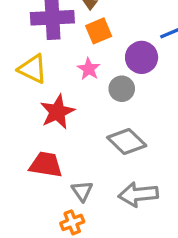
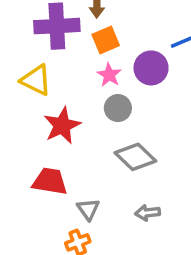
pink star: (89, 69) -> (109, 75), moved
gray circle: (122, 89) -> (118, 108), moved
gray arrow: (138, 194) -> (148, 213), size x0.6

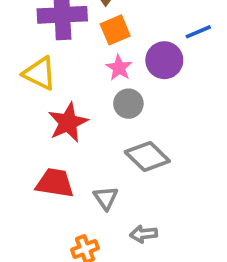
gray triangle: (88, 209) -> (106, 198), moved
gray arrow: (148, 213) -> (144, 234), moved

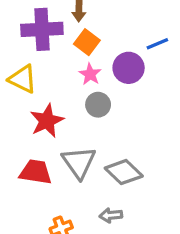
orange square: (115, 30) -> (87, 42), turned -30
gray diamond: (147, 156) -> (124, 172), moved
gray triangle: (106, 198) -> (79, 162), moved, size x1.6

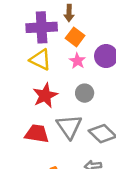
yellow triangle: (23, 79) -> (40, 60), moved
gray circle: (98, 105) -> (85, 93), moved

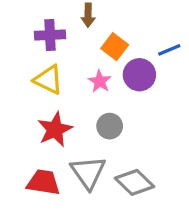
purple cross: (42, 27) -> (50, 35), size x0.7
orange square: (75, 37) -> (115, 47), moved

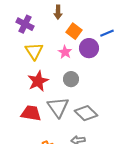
purple cross: (50, 35) -> (25, 24), moved, turned 30
yellow triangle: (48, 80) -> (34, 51), turned 30

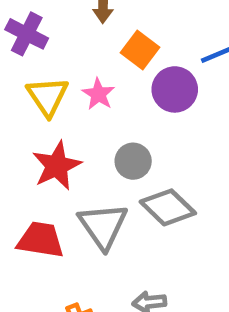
pink star: (65, 52) -> (98, 94), moved
gray diamond: (86, 113) -> (168, 207), moved

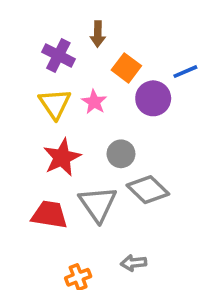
purple cross: (27, 34) -> (58, 55), moved

